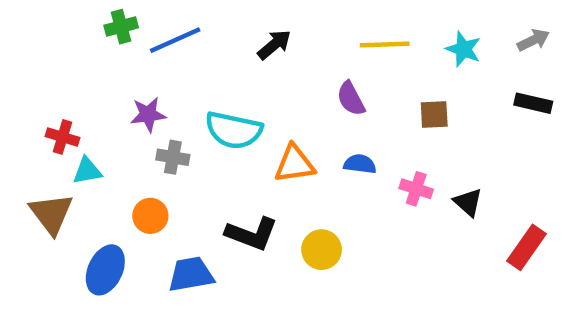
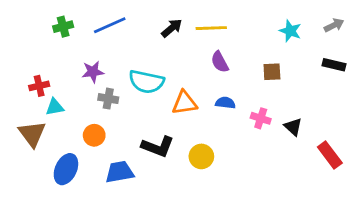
green cross: (121, 27) -> (63, 27), moved
yellow line: (385, 45) -> (211, 28), moved
red cross: (62, 137) -> (39, 86), turned -30
red rectangle: (527, 247) -> (330, 155), turned -72

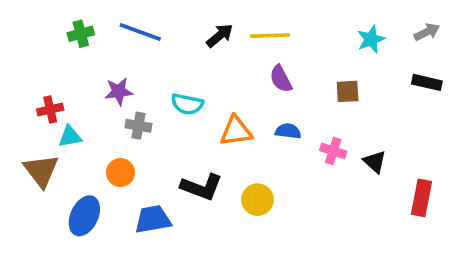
blue line: (110, 25) -> (140, 32), turned 44
cyan star: (290, 31) -> (371, 39), turned 30
cyan semicircle: (146, 82) -> (187, 104), size x0.7
red rectangle: (330, 155) -> (421, 198), turned 48

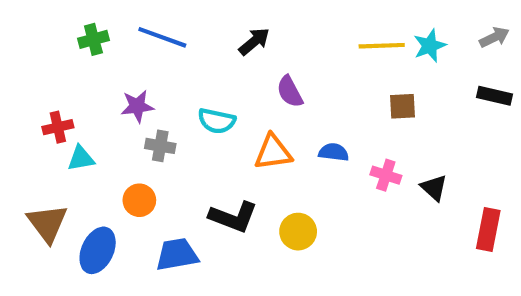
yellow line: (270, 36) -> (382, 46), moved
purple semicircle: (281, 79) -> (290, 92), moved
brown triangle: (41, 171) -> (47, 223), moved

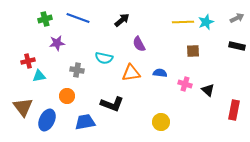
purple star: (137, 106) -> (57, 43), moved
yellow circle: (298, 232) -> (161, 122), moved

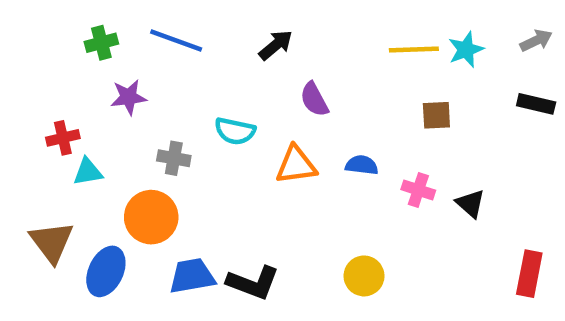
orange circle: (67, 96) -> (151, 217), size x1.5
black L-shape: (112, 104) -> (253, 283), moved
red rectangle: (234, 110) -> (529, 274), moved

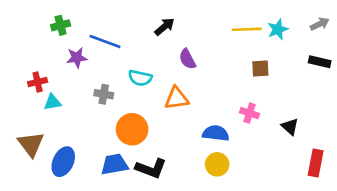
blue line: (176, 41) -> (105, 42), moved
blue semicircle: (362, 165) -> (216, 133), moved, size x1.4
black triangle: (470, 204) -> (290, 127), moved
orange circle: (151, 217) -> (132, 129), moved

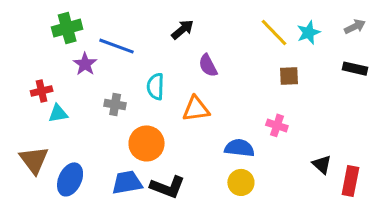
green cross: (61, 25) -> (67, 28), size x1.4
yellow line: (247, 29) -> (274, 33), turned 48
purple star: (77, 58) -> (85, 64), turned -30
cyan semicircle: (140, 78) -> (156, 87), turned 80
black triangle: (290, 127) -> (322, 164), moved

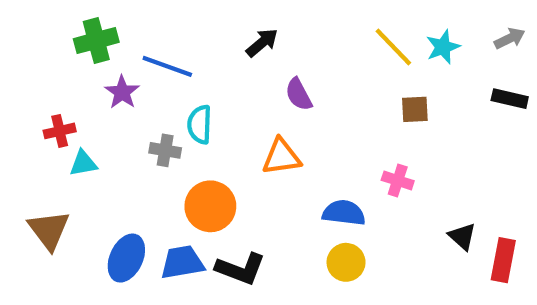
cyan semicircle: (156, 87) -> (200, 125), moved
blue ellipse: (70, 179) -> (126, 258), moved

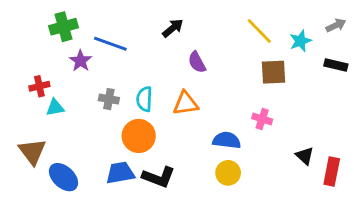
cyan star: (443, 47) -> (300, 41), moved
brown square: (415, 109) -> (273, 72), size x1.4
cyan semicircle: (200, 125) -> (144, 99), moved
blue ellipse: (126, 258) -> (63, 177), moved, turned -72

